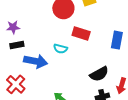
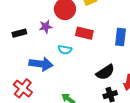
purple star: (13, 27) -> (46, 27), moved
black rectangle: (17, 45) -> (19, 33), moved

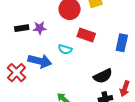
purple star: (46, 27) -> (40, 28), moved
red cross: (23, 88) -> (17, 73), moved

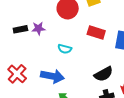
red rectangle: (86, 35) -> (96, 33), moved
blue arrow: (40, 61) -> (52, 76), moved

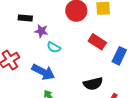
purple star: (38, 28) -> (41, 31), moved
cyan semicircle: (65, 49) -> (54, 47), moved

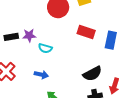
black rectangle: (25, 18) -> (11, 37), moved
blue arrow: (43, 72) -> (41, 75), size x0.6

